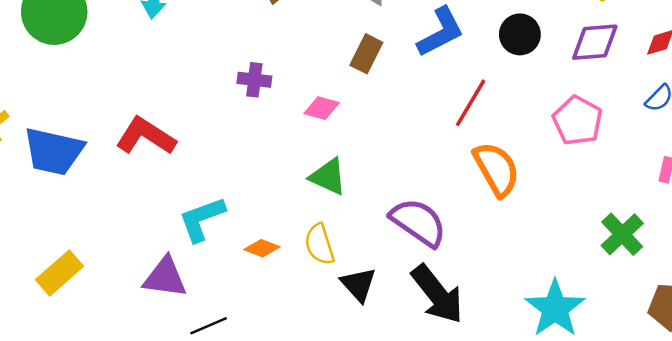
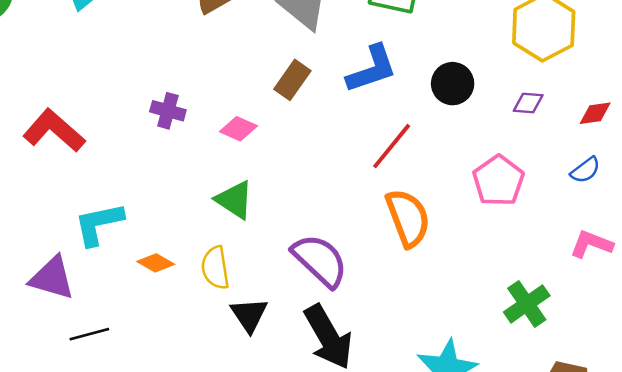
purple diamond: (595, 42) -> (528, 103), size x0.6
purple cross: (254, 80) -> (168, 111), moved

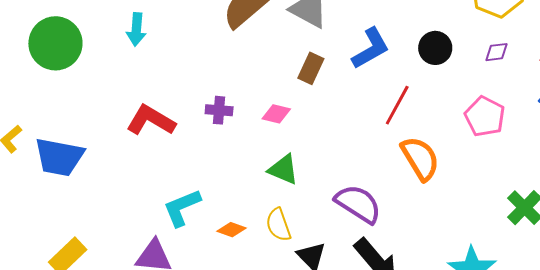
red L-shape: (54, 131) -> (151, 120), moved

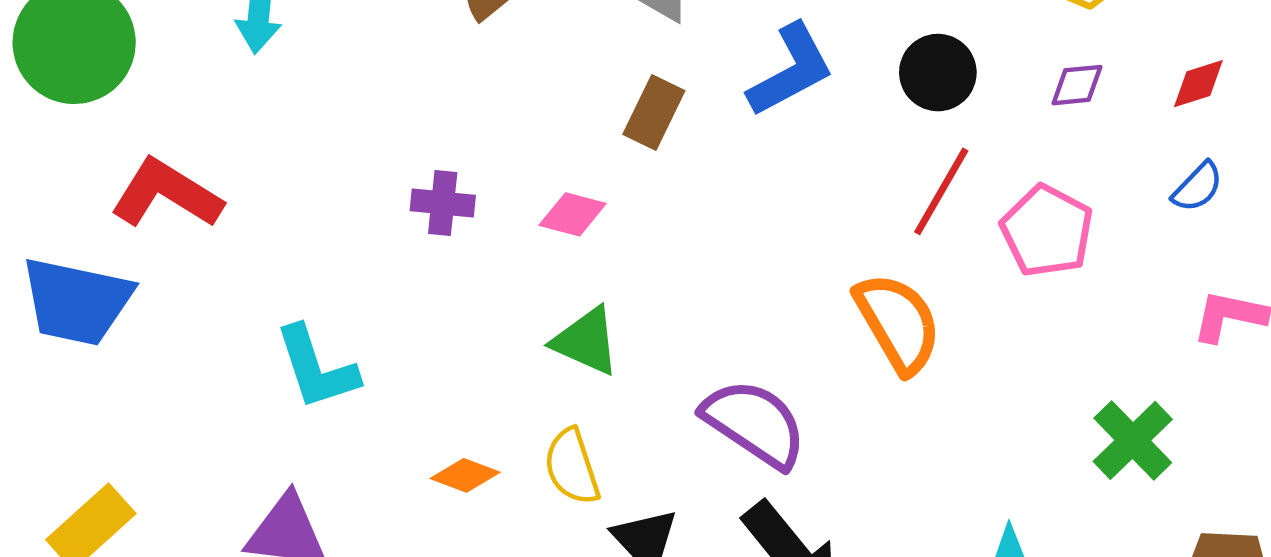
red line: (397, 105) -> (941, 191), moved
red L-shape: (151, 120) -> (166, 194), moved
cyan L-shape: (182, 208) -> (316, 368), moved, turned -87

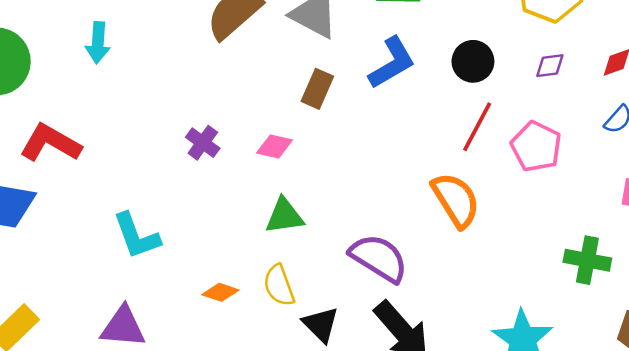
purple cross: (443, 203) -> (203, 143), turned 32
green triangle: (586, 341) -> (284, 216), turned -30
green cross: (1133, 440) -> (587, 260), turned -33

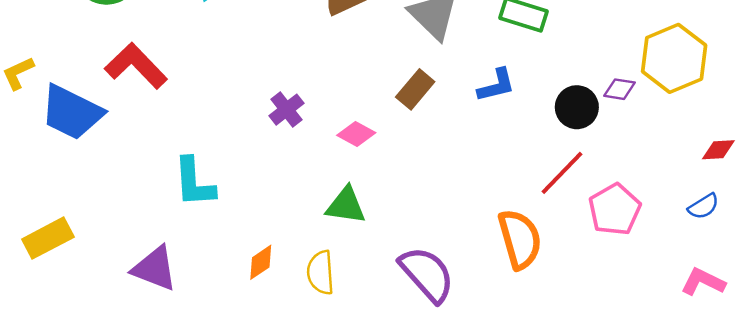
blue L-shape: (392, 63) -> (496, 85), size x0.7
purple diamond: (550, 66) -> (619, 89), moved
orange diamond: (220, 292) -> (261, 262), turned -69

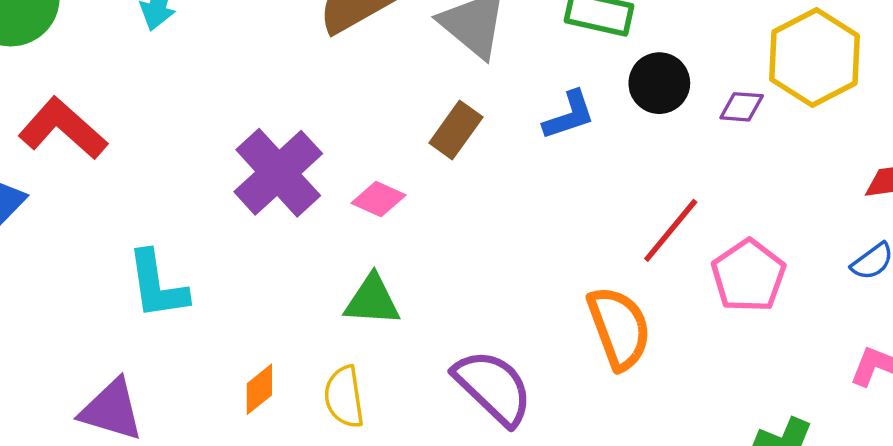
black circle: (577, 107) -> (659, 83), moved
purple cross: (287, 110) -> (278, 173), size x1.8

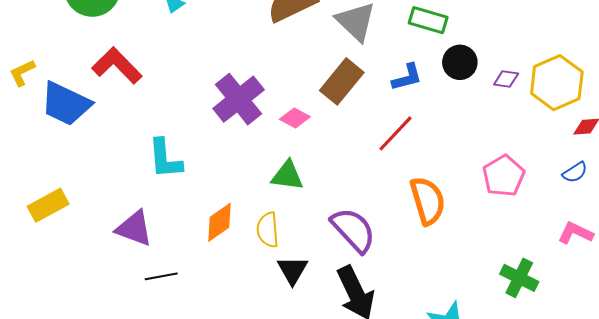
yellow hexagon: (814, 58) -> (557, 83), moved
brown rectangle: (456, 130) -> (342, 81), size x1.4
red line: (671, 230) -> (396, 133), moved
orange diamond: (259, 389) -> (219, 222), size x1.4

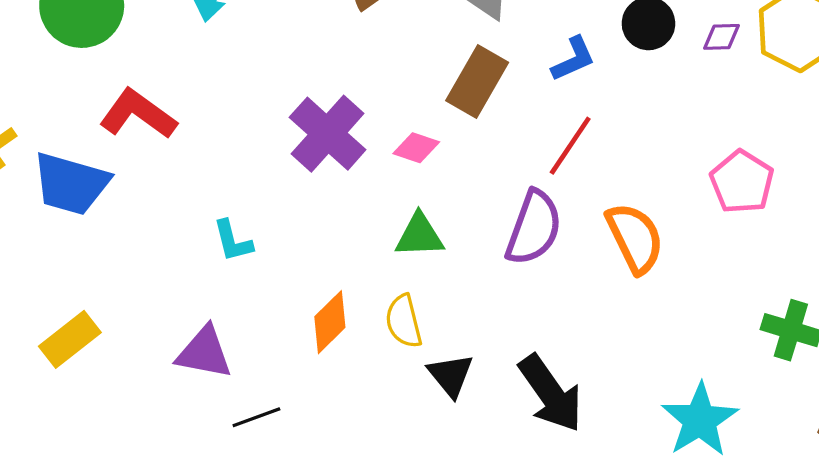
cyan L-shape: (165, 159) -> (233, 241), size x0.7
purple semicircle: (353, 230) -> (534, 228), moved, turned 72

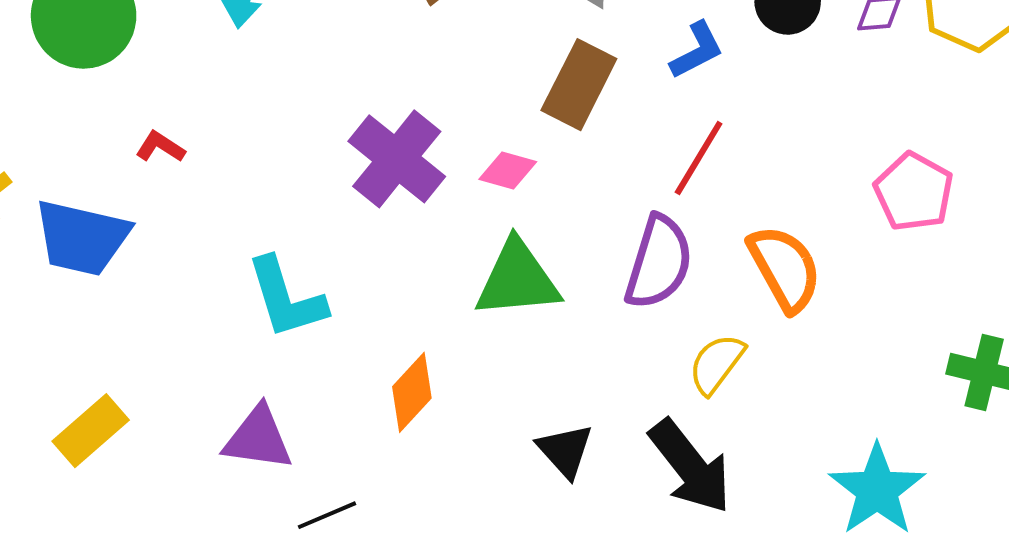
red L-shape: (138, 114) -> (160, 147), size x0.5
green triangle: (419, 236) -> (517, 279), size x1.4
cyan L-shape: (233, 241) -> (286, 298), size x1.6
yellow semicircle: (404, 321) -> (717, 364), moved, turned 54

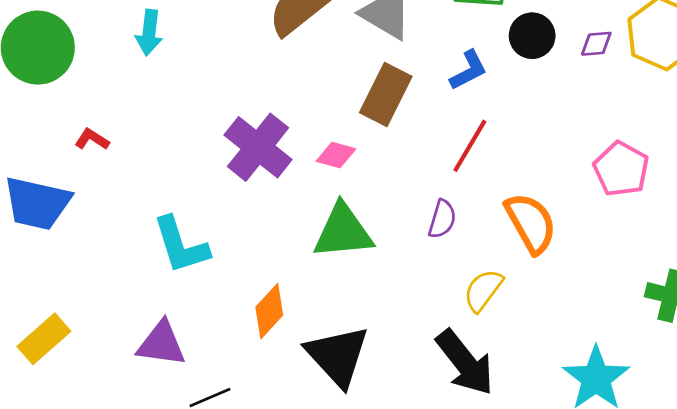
purple semicircle: (659, 262) -> (442, 219), size x0.6
black triangle: (565, 451) -> (338, 356), moved, size x1.6

